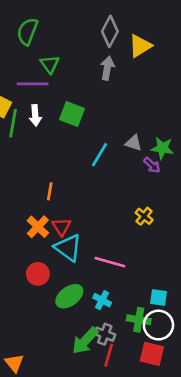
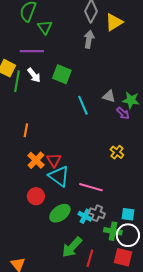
green triangle: (50, 64) -> (45, 27), moved
white arrow: (35, 115) -> (34, 75), turned -35
cyan line: (99, 155) -> (83, 105), turned -54
orange line: (50, 191) -> (26, 130), moved
gray cross: (105, 334) -> (97, 213), moved

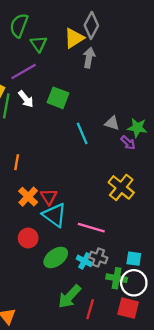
yellow triangle: (114, 22) -> (74, 38), moved
purple line: (32, 51) -> (24, 71), turned -30
yellow cross: (117, 152) -> (121, 187), size x1.6

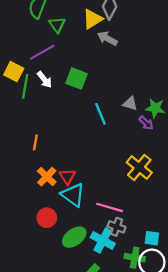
gray arrow: (89, 58) -> (107, 38), turned -72
gray cross: (98, 258) -> (116, 227), moved
cyan cross: (84, 261) -> (103, 241), size x1.5

